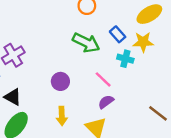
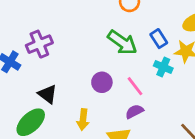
purple circle: (60, 81) -> (102, 82), moved
black triangle: (13, 97) -> (48, 94), moved

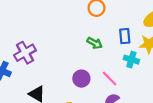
blue rectangle: (159, 39) -> (125, 36), turned 35
green arrow: (122, 42) -> (95, 43), size x0.6

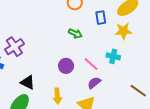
blue rectangle: (125, 36) -> (101, 18), moved
cyan cross: (131, 60) -> (113, 56), moved

